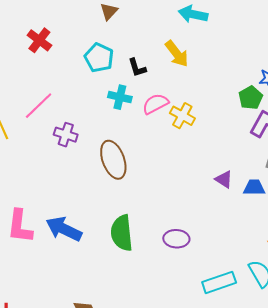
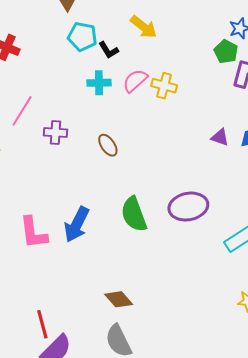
cyan pentagon: (99, 58) -> (82, 37), moved
brown ellipse: (113, 160) -> (108, 145), size x0.6
blue arrow: (64, 229) -> (77, 224), turned -75
purple ellipse: (176, 239) -> (188, 207), size x1.5

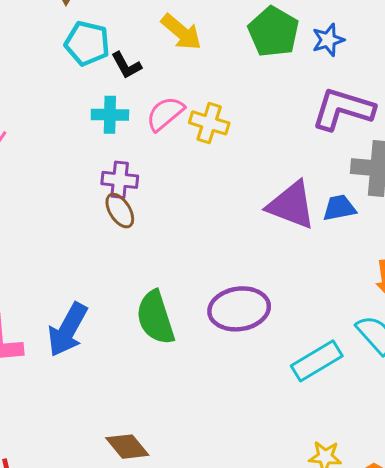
green pentagon: (226, 52) -> (274, 32), moved, size x1.4
purple cross: (55, 132) -> (120, 180), moved
purple triangle: (220, 137) -> (291, 205), size x1.8

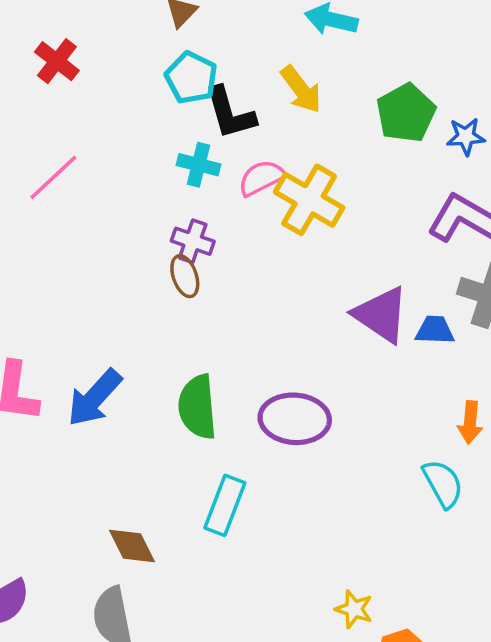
black L-shape: (126, 65) -> (230, 113), size x1.6
yellow cross: (209, 123) -> (309, 200), size x1.5
cyan rectangle: (317, 361) -> (225, 505), moved, turned -51

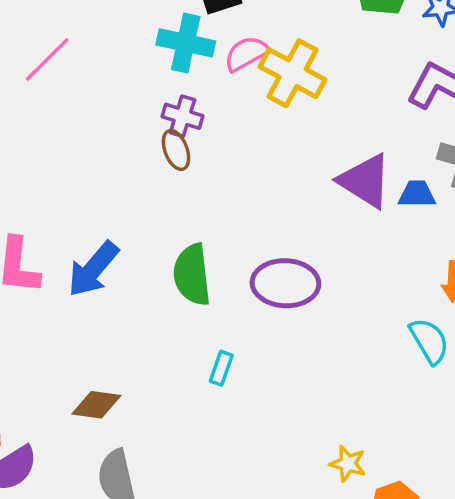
cyan cross: (199, 165) -> (186, 43), size x1.4
cyan rectangle: (225, 505) -> (221, 368), size x0.6
brown diamond: (132, 546) -> (96, 405), moved, turned -54

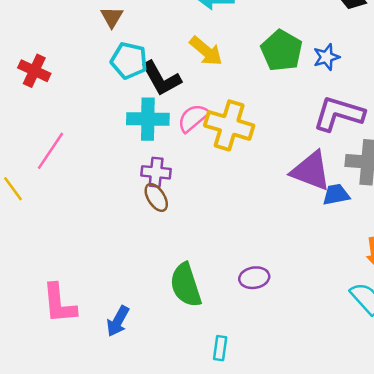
purple triangle: (365, 181) -> (311, 171), moved
blue arrow: (93, 269) -> (118, 321), moved, size x0.7
purple ellipse: (285, 283) -> (254, 278), size x0.6

